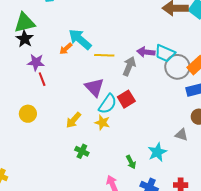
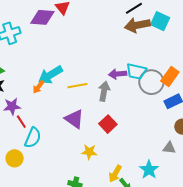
cyan arrow: (80, 39) -> (50, 75), turned -60
cyan semicircle: (108, 104) -> (33, 138), moved
yellow arrow: (73, 120) -> (115, 174), moved

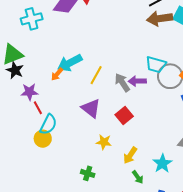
purple arrow: (118, 74) -> (137, 81), moved
yellow line: (77, 86) -> (96, 75), turned -54
gray arrow: (104, 91) -> (122, 82), turned -48
yellow circle: (15, 158) -> (43, 139), moved
yellow arrow: (115, 174) -> (130, 155), moved

